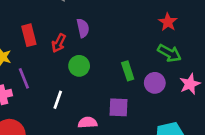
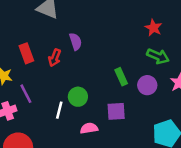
green circle: (79, 66) -> (78, 97), moved

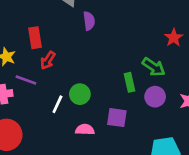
purple semicircle: (76, 41) -> (89, 21), moved
green arrow: (158, 56) -> (154, 67), moved
red arrow: (55, 58) -> (48, 60), moved
purple line: (26, 94) -> (26, 80), turned -54

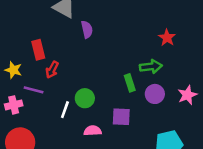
green arrow: (154, 67) -> (151, 67), turned -35

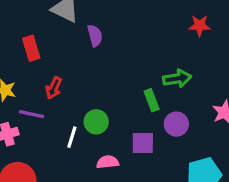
red star: (167, 38) -> (200, 26), moved, turned -30
red rectangle: (38, 50) -> (31, 48), moved
purple circle: (155, 94) -> (176, 124), moved

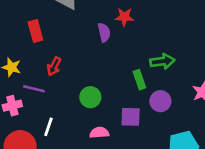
red star: (200, 26) -> (124, 17), moved
purple semicircle: (95, 36) -> (104, 32), moved
white line: (72, 137) -> (48, 127), moved

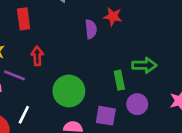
red arrow: (54, 66) -> (37, 56), turned 144
green circle: (90, 97) -> (69, 91), size x1.5

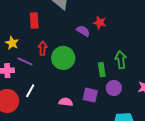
purple semicircle: (91, 29) -> (83, 31), turned -56
green arrow: (144, 65) -> (121, 60), turned -102
green circle: (69, 91) -> (63, 58), moved

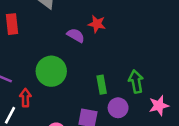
red arrow: (43, 48) -> (25, 98), moved
green arrow: (121, 60) -> (136, 82), moved

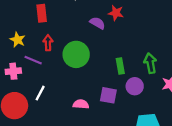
red arrow: (25, 98) -> (48, 43), moved

